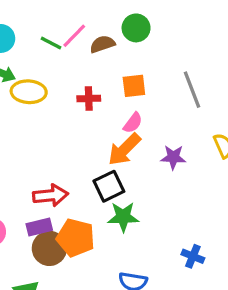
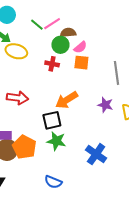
green circle: (136, 28) -> (60, 45), moved
pink semicircle: (133, 123) -> (80, 47), moved
purple star: (173, 157) -> (105, 105), moved
red arrow: (50, 195) -> (18, 98), moved
blue cross: (193, 256) -> (96, 154), moved, size x1.5

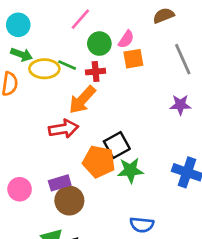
green line: (37, 25) -> (67, 65), moved
brown semicircle: (68, 33) -> (164, 16), moved
orange arrow: (67, 100) -> (82, 100), moved
orange pentagon: (24, 147) -> (99, 162), moved

